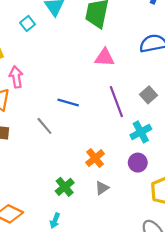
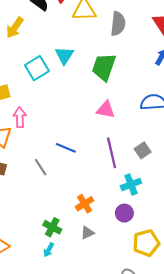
cyan square: (28, 23) -> (37, 68), size x1.6
green cross: (65, 187) -> (52, 227), turned -30
cyan arrow: (55, 221) -> (49, 250), moved

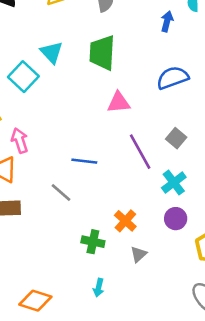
green cross: (52, 227) -> (93, 242), moved

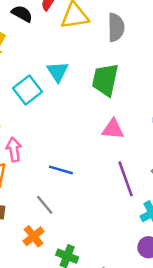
blue line: (84, 161) -> (61, 170), moved
orange cross: (125, 221) -> (34, 236), moved

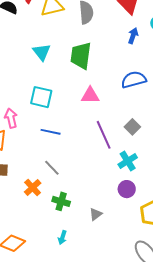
cyan square: (27, 90) -> (41, 97), moved, turned -35
gray line: (45, 205) -> (52, 168), moved

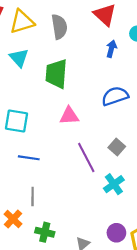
cyan triangle: (42, 52) -> (19, 58), moved
gray line: (52, 168) -> (33, 196), turned 48
purple circle: (127, 189) -> (116, 233), moved

